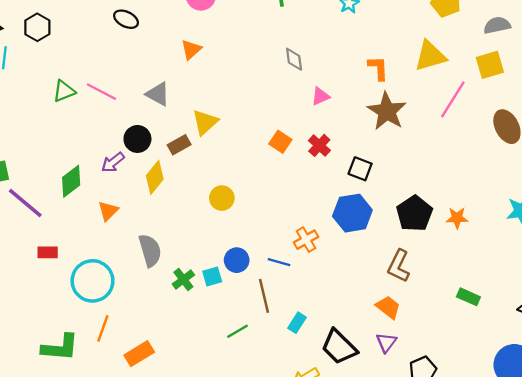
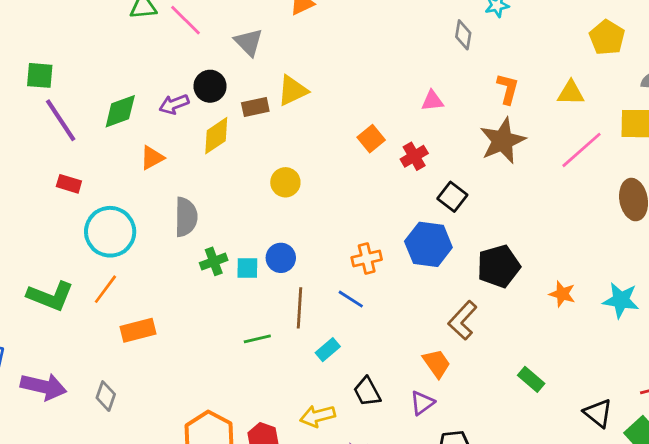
yellow triangle: (430, 56) -> (571, 93), size x0.7
gray diamond: (294, 59) -> (463, 35), moved
orange star: (457, 218) -> (562, 294), moved
blue line: (279, 262) -> (351, 299), moved
black trapezoid: (339, 347) -> (367, 392), size x0.7

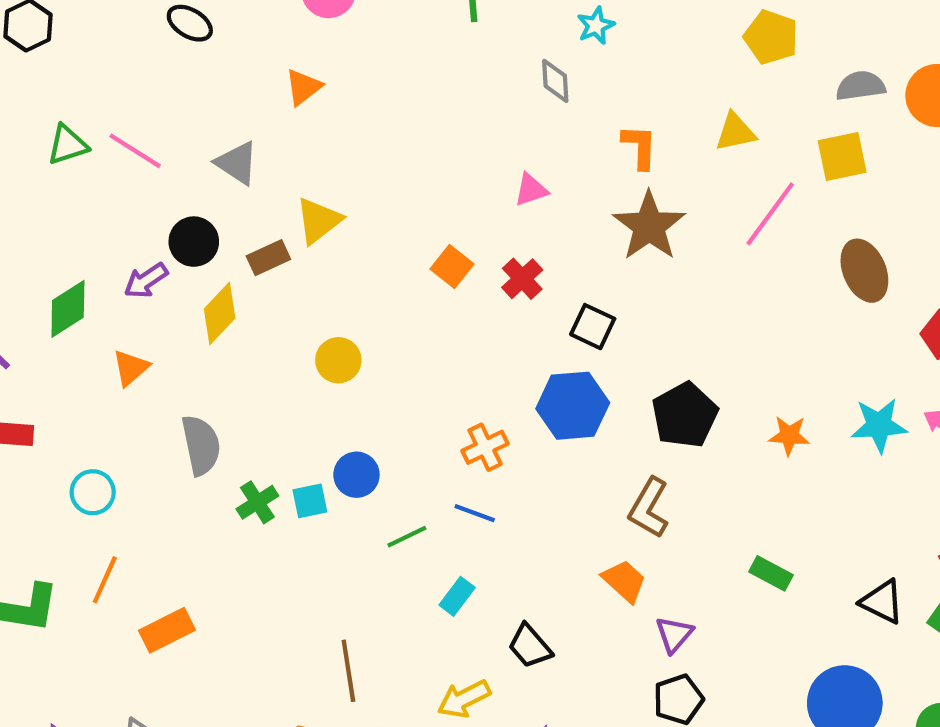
cyan circle: (110, 232) -> (93, 492), size x0.6
brown line: (299, 308) -> (348, 671), moved
green line: (257, 339) -> (407, 537), moved
purple triangle: (422, 403) -> (674, 634), moved

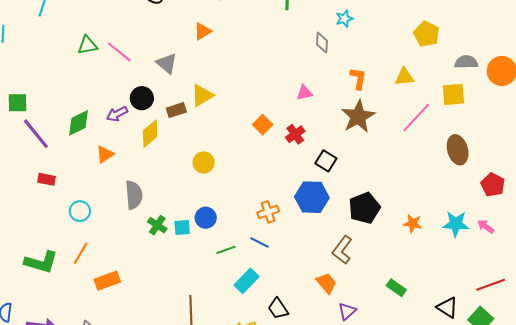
green cross: (257, 502) -> (157, 225), turned -30
cyan rectangle: (457, 596) -> (246, 281), size x1.4

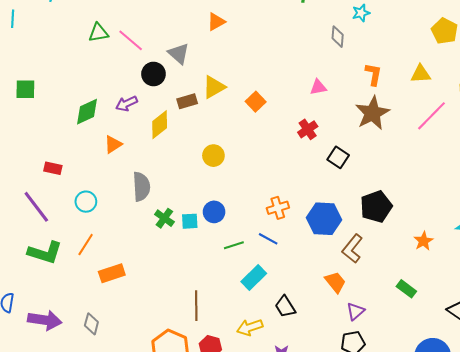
black circle: (142, 98) -> (153, 74), moved
orange square: (263, 125) -> (256, 102), moved
purple line: (36, 134) -> (36, 207), moved
blue hexagon: (312, 197) -> (324, 219), moved
orange star: (413, 224) -> (424, 241), moved, turned 30

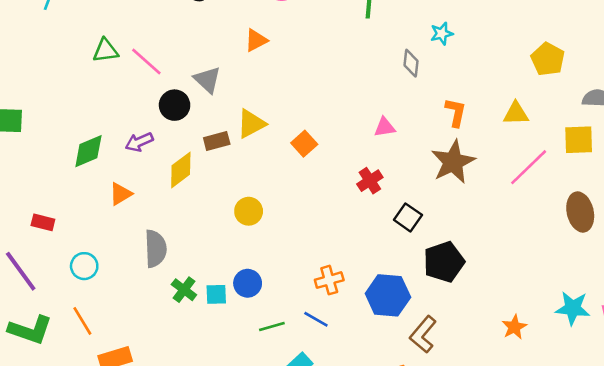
black pentagon: (376, 207) -> (444, 262), moved
orange line: (86, 245) -> (82, 321), turned -65

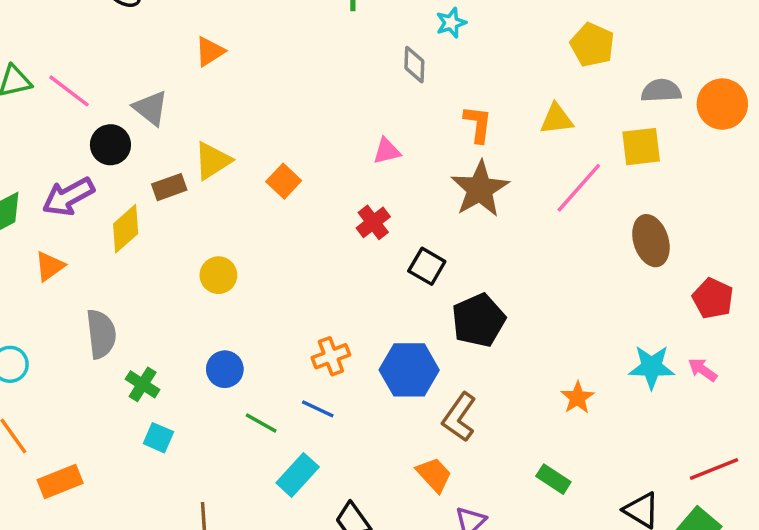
purple arrow: (139, 142) -> (68, 197), size x1.4
cyan square: (216, 294) -> (158, 438), moved, turned 30
green line: (272, 326) -> (261, 423), turned 50

